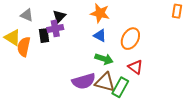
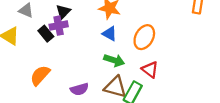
black rectangle: (44, 36) -> (46, 34), turned -32
orange semicircle: (24, 47) -> (40, 75), moved, turned 30
purple semicircle: (84, 81) -> (79, 89), moved, size x0.7

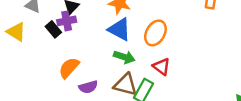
blue triangle: (110, 34) -> (119, 29), size x1.5
orange semicircle: (40, 75) -> (69, 68), moved

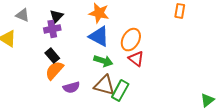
black rectangle: (53, 29) -> (52, 56), moved
red triangle: (161, 67) -> (136, 59), moved

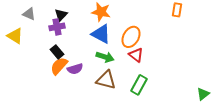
purple semicircle: (71, 87) -> (75, 69), moved
green rectangle: (120, 91) -> (139, 85), moved

